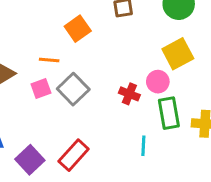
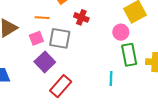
gray square: (73, 89) -> (60, 38), turned -35
red cross: (129, 94) -> (81, 17), moved
purple square: (30, 160) -> (45, 62), moved

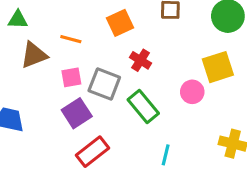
orange line: (42, 18) -> (71, 39), moved
green rectangle: (129, 55) -> (143, 106), moved, turned -40

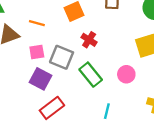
pink circle: (192, 92) -> (126, 74), moved
purple square: (77, 113) -> (40, 79), turned -30

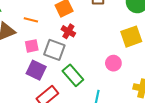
red cross: (89, 40) -> (68, 31), moved
green rectangle: (91, 75) -> (73, 75), moved

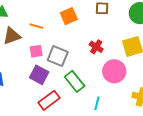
red cross: (68, 31) -> (96, 47), moved
pink circle: (113, 63) -> (114, 71), size x1.5

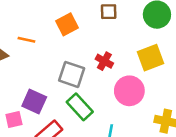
pink square: (36, 51) -> (14, 119), moved
gray square: (58, 56) -> (72, 74), moved

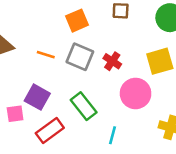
orange line: (26, 40) -> (46, 55), moved
gray square: (72, 74) -> (80, 57), moved

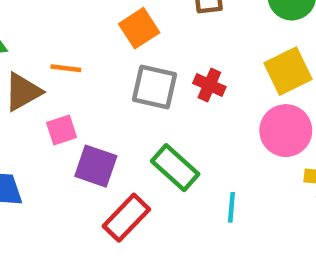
orange line: (46, 55) -> (66, 68), moved
pink circle: (136, 93) -> (286, 131), moved
pink square: (15, 114) -> (62, 130), moved

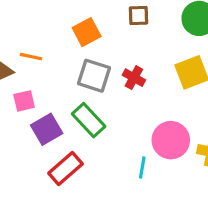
pink circle: (286, 131) -> (171, 140), moved
purple square: (96, 166) -> (47, 129), turned 36
green rectangle: (175, 168) -> (89, 120), moved

